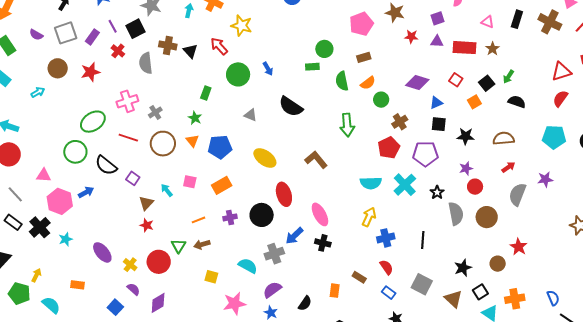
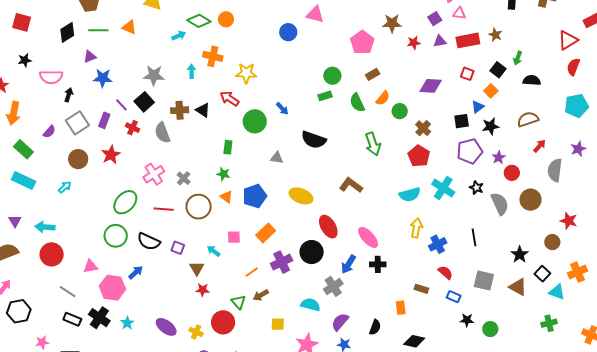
pink triangle: (487, 22) -> (459, 13), moved
purple semicircle: (36, 35) -> (49, 132), turned -64
blue triangle: (436, 103) -> (478, 107), moved
purple pentagon: (425, 154) -> (470, 151), moved
purple cross: (230, 217) -> (282, 262), size x1.5

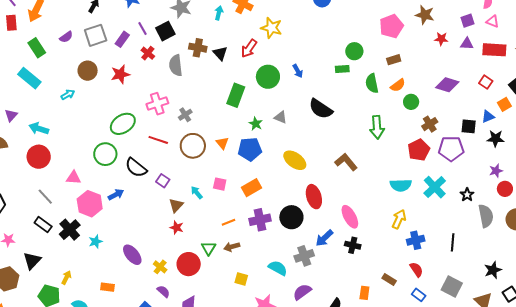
red arrow: (229, 99) -> (249, 48), turned -102
green rectangle: (228, 147) -> (236, 95), size x1.6
purple pentagon: (470, 151) -> (451, 149), moved
green star: (223, 174) -> (256, 124), moved

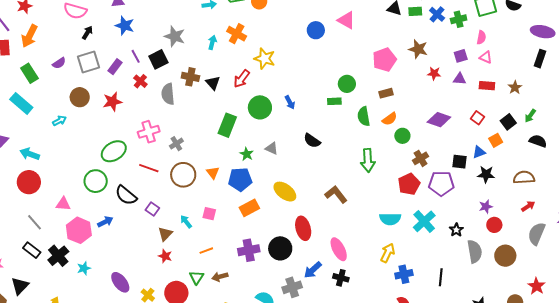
red rectangle: (494, 50) -> (487, 86), size x0.7
black semicircle: (321, 109) -> (312, 141), size x0.7
orange rectangle: (252, 188) -> (249, 208), moved
orange line: (229, 222) -> (206, 251), moved

